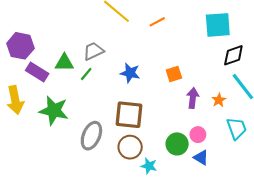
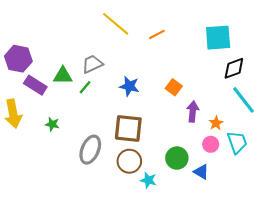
orange square: (174, 74) -> (174, 87), turned -35
orange star: (219, 100) -> (216, 123), moved
green star: (54, 111) -> (52, 124), size x0.5
pink circle: (198, 135) -> (211, 144), moved

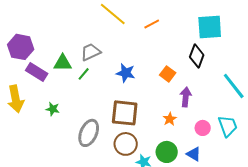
black diamond: (234, 68) -> (197, 56), moved, turned -50
orange star: (216, 123) -> (170, 119), moved
green circle: (177, 158) -> (167, 152), moved

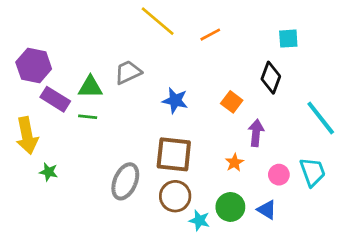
cyan square: (210, 27) -> (288, 39), size x0.6
green line: (84, 74) -> (88, 117), moved, turned 56
green star: (53, 109) -> (49, 172), moved

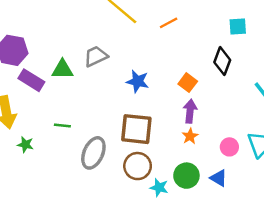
green line: (88, 117) -> (62, 125), moved
purple arrow: (256, 133) -> (190, 111), moved

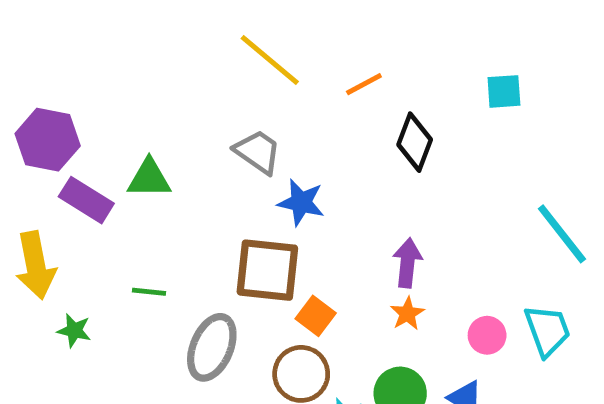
gray trapezoid: (96, 56) -> (258, 152), moved, turned 60
black diamond: (222, 61) -> (415, 142), moved
orange square: (188, 83) -> (316, 316), moved
brown square: (136, 129) -> (267, 270), moved

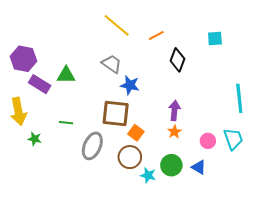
cyan line: (562, 234) -> (239, 98), turned 32

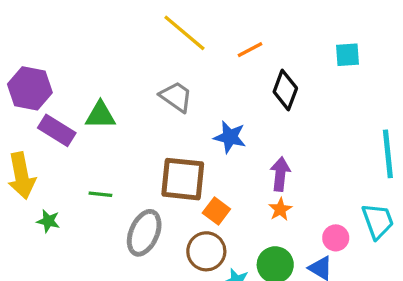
blue star: (130, 85) -> (230, 137), moved
pink circle: (208, 141) -> (336, 238), moved

